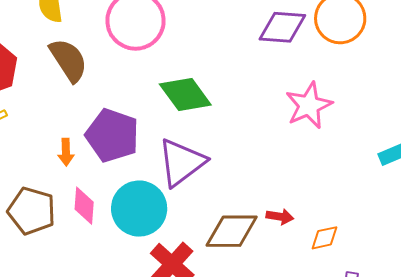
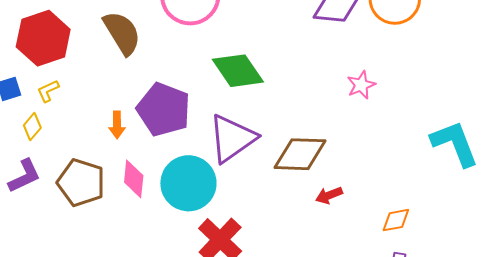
pink star: (309, 105) -> (361, 85), size x0.6
red arrow: (280, 217) -> (329, 195), turned 148
brown diamond: (232, 231) -> (300, 154), moved
orange diamond: (324, 238) -> (396, 220), moved

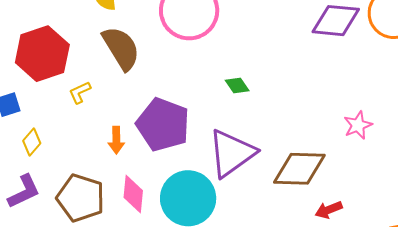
green diamond: (238, 71) -> (237, 85), size x0.5
pink star: (361, 85) -> (358, 125), moved
yellow L-shape: (48, 91) -> (80, 92), moved

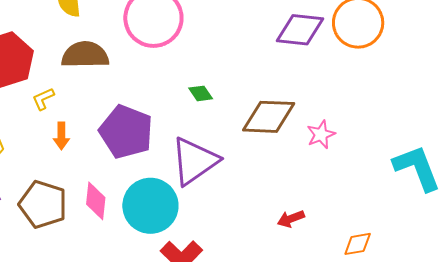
brown semicircle: (121, 48) -> (85, 55), turned -60
orange arrow: (116, 140) -> (61, 136), moved
brown diamond: (299, 169) -> (269, 117), moved

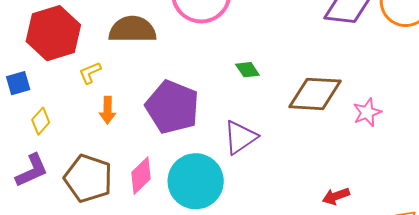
purple triangle: (194, 161) -> (240, 137), size x0.7
pink diamond: (96, 201) -> (141, 176), turned 39

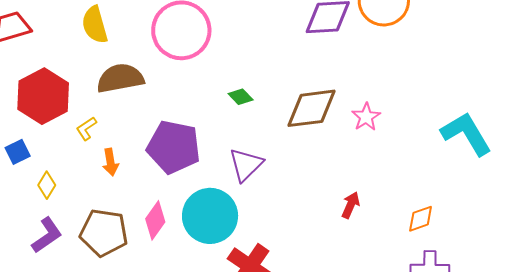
red arrow: (336, 196) -> (351, 205), turned 144

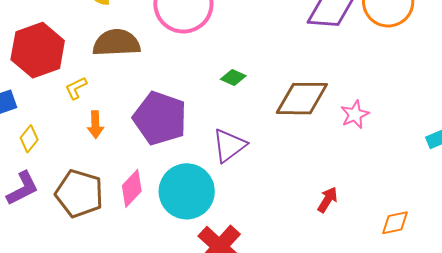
green diamond: (241, 97) -> (233, 77), turned -30

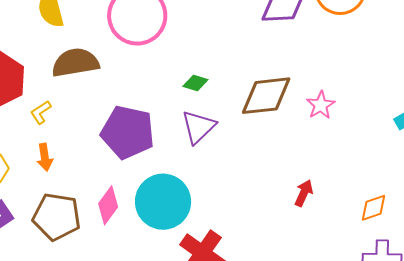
orange arrow: (95, 125) -> (45, 157), moved
purple triangle: (229, 145) -> (199, 127), moved

